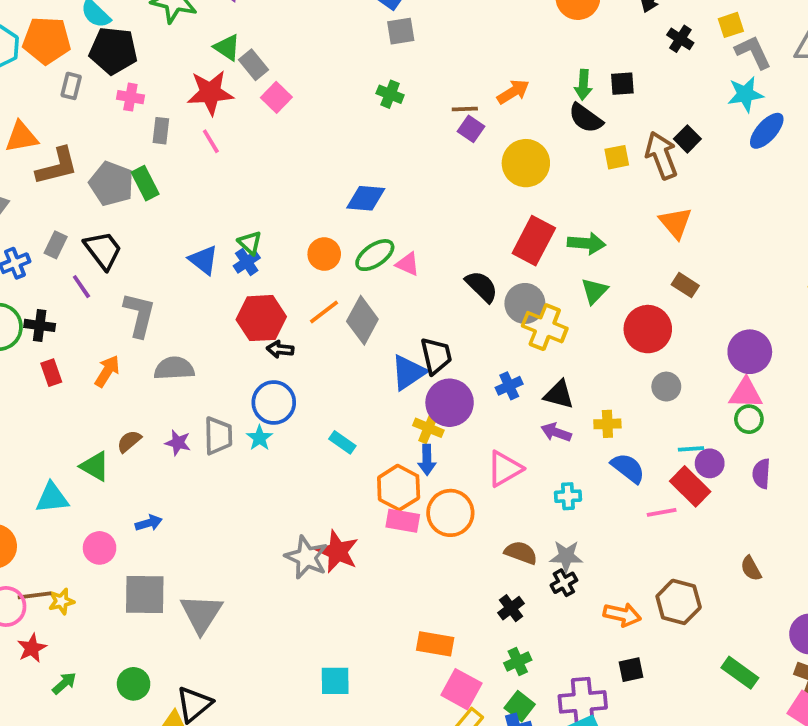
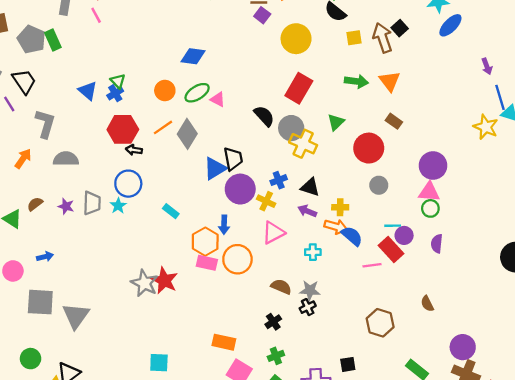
green arrow: (586, 243) -> (356, 81), moved
yellow cross: (428, 428) -> (266, 201), moved
orange arrow: (622, 615) -> (336, 227), moved

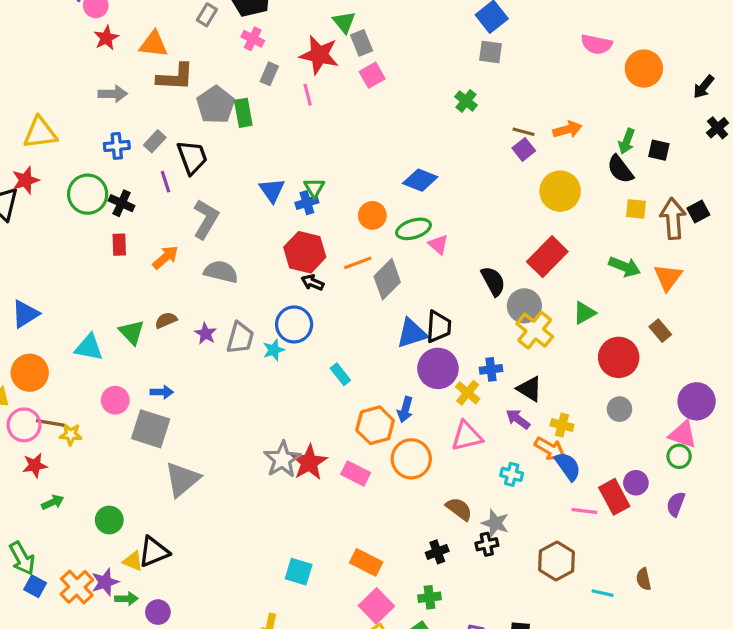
cyan line: (393, 226) -> (603, 593), moved
pink rectangle: (207, 263) -> (356, 474), moved
gray square: (40, 302) -> (151, 429), moved
brown hexagon: (380, 323) -> (556, 561), moved
cyan square: (159, 363) -> (299, 572), moved

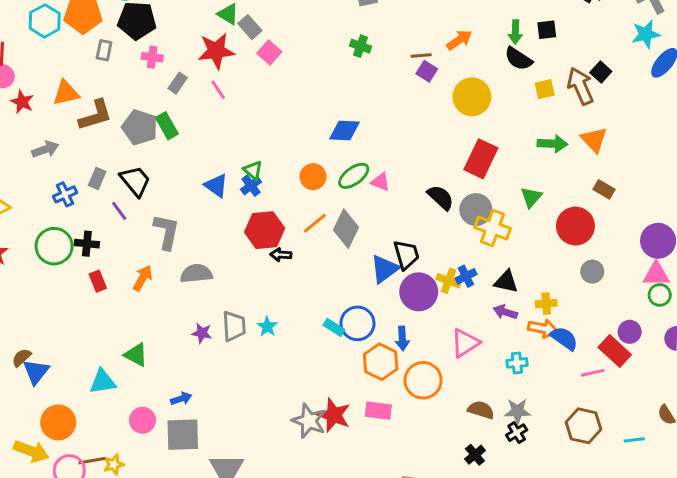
gray rectangle: (269, 74) -> (178, 83), turned 30
brown semicircle: (166, 320) -> (21, 358), moved
blue circle: (294, 324) -> (357, 323), moved
yellow cross: (468, 393) -> (449, 281), moved

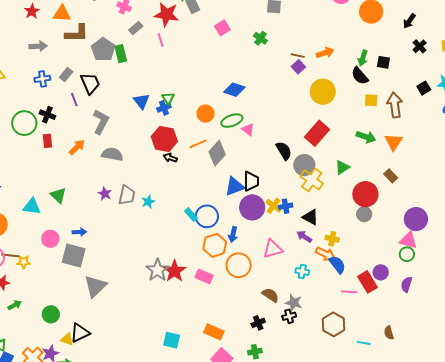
pink square: (269, 52) -> (222, 28), moved
black square: (601, 72) -> (424, 88), moved
green circle: (54, 246) -> (24, 123), moved
gray circle: (592, 272) -> (364, 214), moved

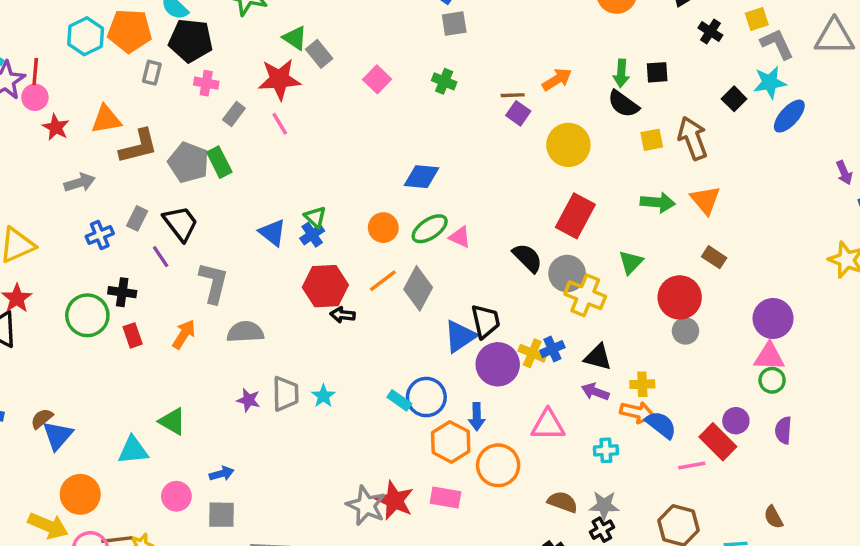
pink triangle: (273, 249) -> (548, 425), turned 30
gray square: (74, 256) -> (221, 515), size x0.7

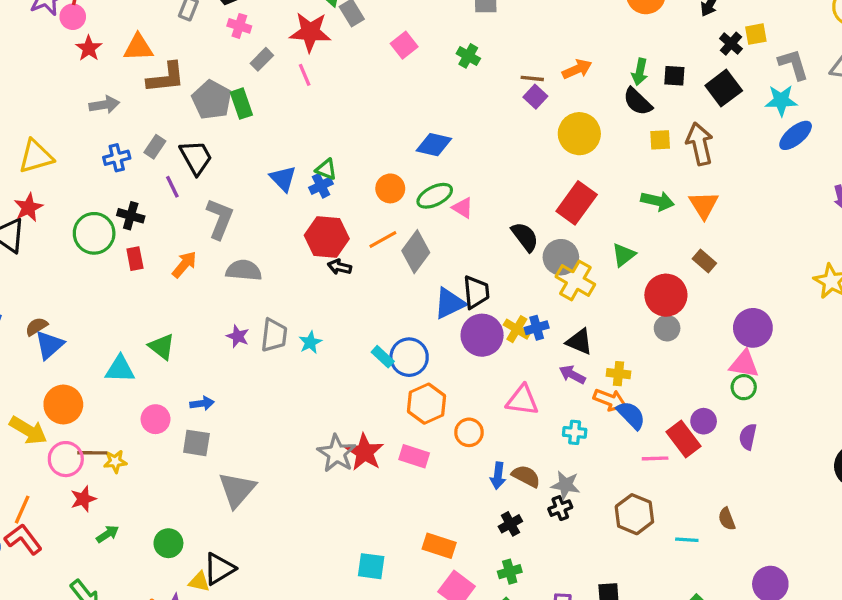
yellow square: (757, 19) -> (756, 34), moved
black square: (734, 99) -> (724, 88), moved, size x1.5
green triangle: (315, 217) -> (326, 169), turned -30
blue arrow: (477, 417) -> (498, 476), moved
orange circle: (498, 465) -> (469, 432), size x0.7

